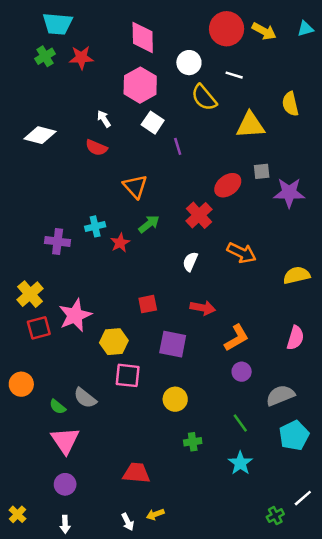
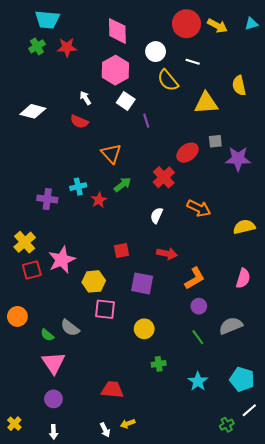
green line: (240, 423) -> (198, 337), moved
cyan pentagon: (294, 435) -> (242, 379), moved, turned -30

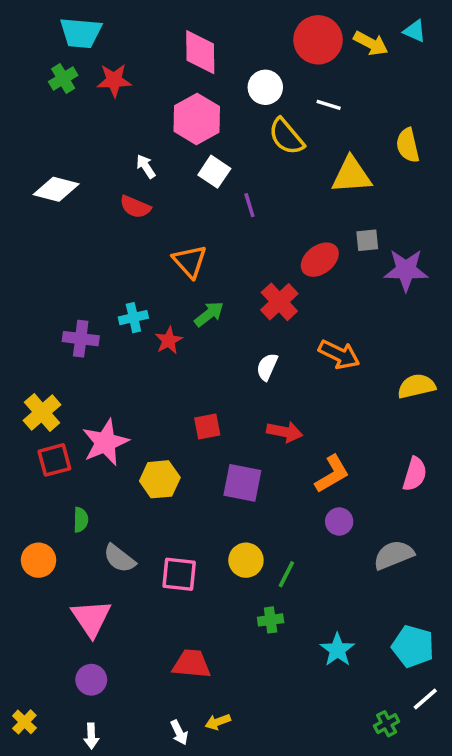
cyan triangle: (251, 24) -> (415, 31), moved, turned 40
pink square: (105, 309) -> (179, 574), moved
orange circle: (17, 316) -> (39, 560), moved
green semicircle: (47, 335) -> (81, 520), moved, turned -128
green line: (198, 337) -> (286, 574), moved, turned 63

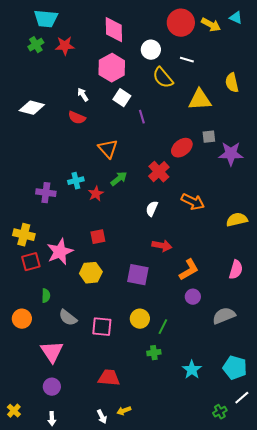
yellow cross: (42, 413) -> (24, 235), turned -35
red square: (207, 427) -> (98, 237), moved

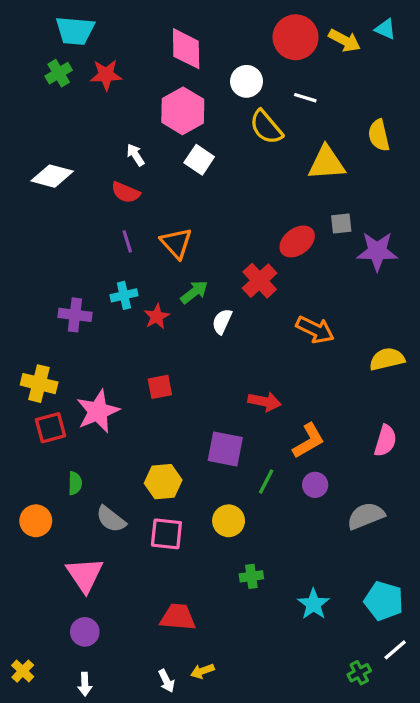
purple line: (142, 117) -> (127, 241), moved
white semicircle: (152, 209) -> (222, 321), moved
yellow hexagon: (91, 273) -> (163, 482), moved
green line: (163, 327) -> (266, 482), moved

